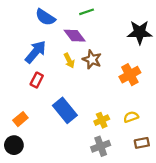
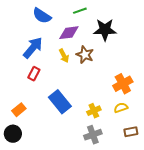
black star: (140, 32) -> (105, 30), moved
purple diamond: (75, 36) -> (69, 33), turned -60
orange cross: (130, 75) -> (123, 84), moved

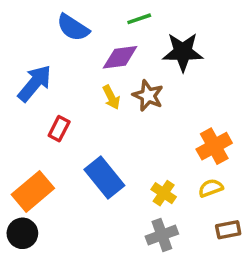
blue arrow: (33, 48) -> (35, 83), moved
orange rectangle: (19, 110) -> (33, 191), size x1.6
yellow cross: (94, 111) -> (164, 193), turned -32

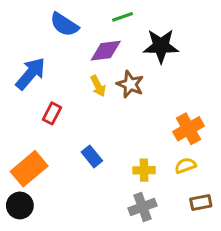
blue rectangle: (104, 178) -> (92, 156), size x0.6
yellow cross: (164, 193) -> (144, 170), turned -35

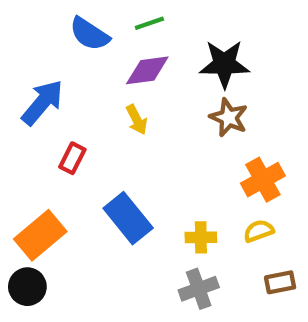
green line: (123, 17) -> (149, 23), moved
brown star: (130, 84) -> (229, 117), moved
blue rectangle: (92, 156) -> (128, 218), size x1.6

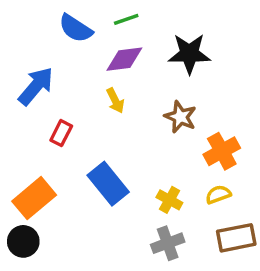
brown star: (229, 117) -> (180, 117), moved
yellow cross: (201, 237) -> (169, 200), turned 30
brown rectangle: (280, 282) -> (236, 238), size x1.5

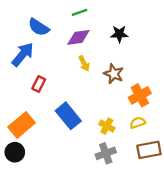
blue semicircle: (76, 28) -> (39, 27), moved
black star: (189, 54) -> (119, 34), size x0.7
yellow arrow: (115, 101) -> (84, 64), moved

